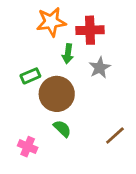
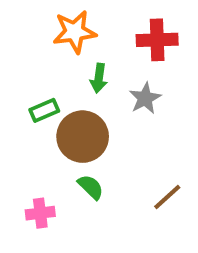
red cross: (90, 30) -> (157, 40), moved
pink cross: (28, 147) -> (40, 213), turned -30

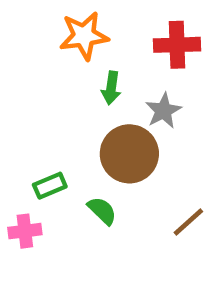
green rectangle: (44, 110) -> (50, 186), moved
brown circle: (83, 137) -> (129, 154), moved
pink cross: (40, 213) -> (25, 231), moved

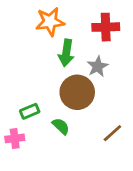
green arrow: (111, 88) -> (66, 53), size x1.4

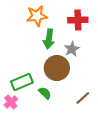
green rectangle: (30, 111) -> (22, 82), size x1.5
pink cross: (15, 138) -> (11, 102), turned -32

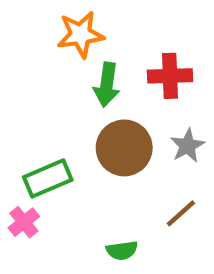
red cross: (78, 20) -> (170, 76), moved
gray star: (72, 49) -> (187, 146), moved
green semicircle: (45, 93) -> (122, 250), moved, turned 128

